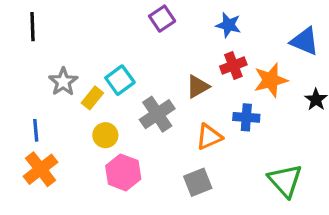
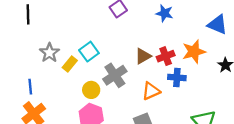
red cross: (233, 66) -> (166, 56), moved
yellow circle: (105, 135) -> (91, 90), moved

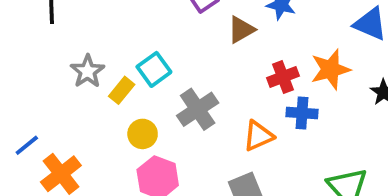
brown triangle: (143, 56) -> (241, 30), moved
blue line: (30, 87) -> (27, 145), moved, turned 56
yellow circle: (91, 90) -> (143, 134), moved

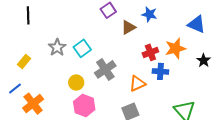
gray star: (88, 71) -> (57, 47), moved
yellow rectangle: (122, 90) -> (24, 61), moved

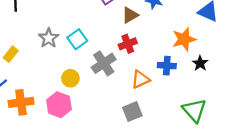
red cross: (150, 52) -> (128, 44), moved
black star: (204, 60) -> (200, 63), moved
orange cross: (33, 104) -> (21, 102), turned 30
pink hexagon: (84, 106) -> (59, 105), moved

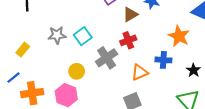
gray star: (49, 38) -> (57, 35), turned 30
orange star: (184, 39) -> (179, 36), turned -30
black star: (200, 63) -> (193, 70), moved

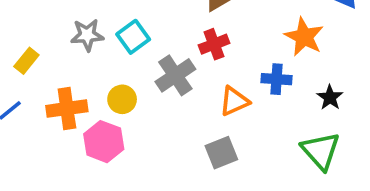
orange cross: (32, 93) -> (67, 109), moved

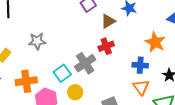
cyan square: (133, 37) -> (62, 73), moved
yellow circle: (122, 99) -> (75, 92), moved
orange triangle: (234, 101) -> (141, 87), moved, turned -42

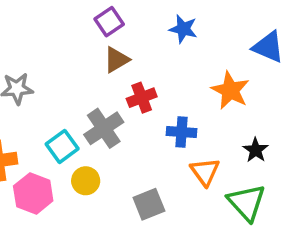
brown triangle: (108, 21) -> (116, 60), moved
blue cross: (140, 65) -> (181, 132), moved

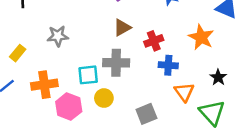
brown triangle: (116, 60) -> (122, 28), moved
red cross: (142, 98) -> (154, 41), moved
gray cross: (104, 128) -> (116, 63), turned 35
cyan square: (62, 146) -> (88, 75), turned 30

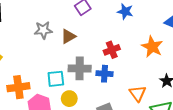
brown triangle: (122, 28) -> (68, 36), moved
gray star: (58, 36) -> (43, 30), moved
blue cross: (168, 65) -> (105, 74), moved

